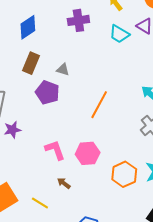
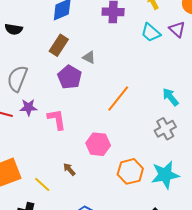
pink L-shape: (55, 150) -> (57, 119), moved

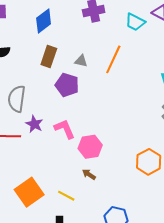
orange line: (118, 98) -> (113, 59), moved
purple star: (28, 107) -> (34, 124), turned -30
pink hexagon: (98, 144) -> (90, 147), moved

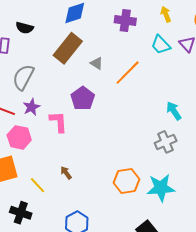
brown rectangle: (49, 57) -> (68, 48), size x1.4
purple pentagon: (67, 85) -> (83, 98), moved
pink hexagon: (90, 147) -> (19, 137), moved

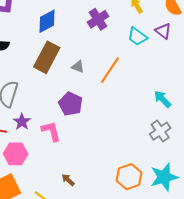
purple cross: (125, 20) -> (98, 19), turned -30

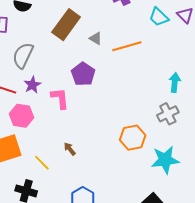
orange line: (110, 70) -> (127, 46), turned 32
cyan arrow: (163, 99) -> (175, 82), turned 42
orange hexagon: (129, 177) -> (133, 138), moved

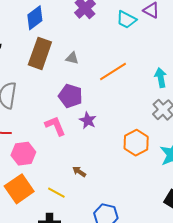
orange line: (127, 46) -> (113, 71), moved
purple star: (32, 85) -> (88, 120), moved

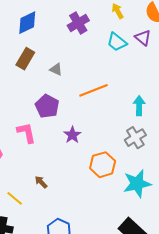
brown rectangle: (40, 53) -> (25, 59), size x0.7
purple star: (88, 120) -> (72, 135), moved

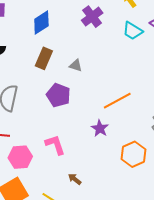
orange line: (94, 90) -> (117, 101), moved
purple pentagon: (47, 106) -> (58, 95), moved
pink L-shape: (26, 133) -> (55, 145), moved

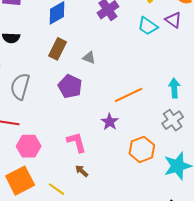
pink L-shape: (55, 145) -> (76, 142), moved

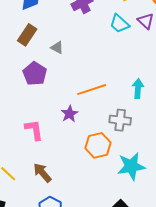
gray cross: (173, 120) -> (120, 120), moved, turned 35
brown arrow: (82, 171) -> (42, 173), moved, size x1.5

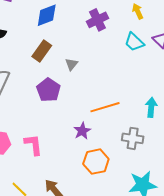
gray triangle: (57, 47) -> (71, 64), turned 40
pink L-shape: (34, 130) -> (33, 145), moved
orange hexagon: (98, 145) -> (96, 162), moved

